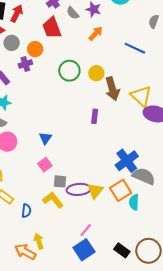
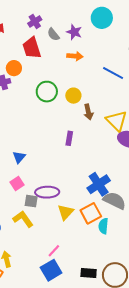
orange arrow: (96, 34) -> (75, 56), turned 49
brown arrow: (112, 89) -> (88, 112), size x0.7
purple ellipse: (79, 189) -> (47, 192), moved
black rectangle: (122, 250) -> (89, 273), turned -35

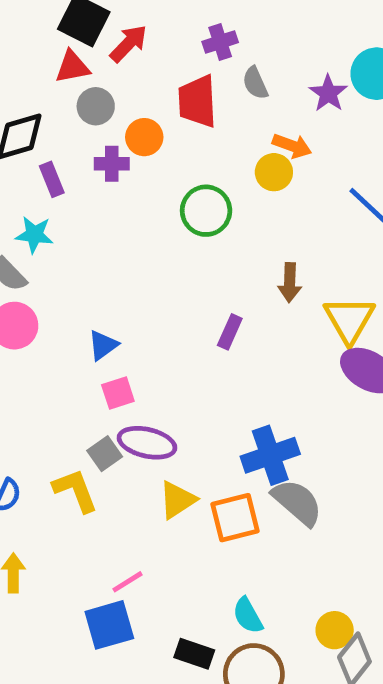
purple star: (74, 32) -> (328, 93), moved
yellow circle: (73, 96) -> (274, 172), moved
pink square: (17, 184) -> (118, 393), moved
gray square: (31, 201) -> (105, 454), turned 32
cyan semicircle: (103, 226) -> (248, 616), moved, turned -49

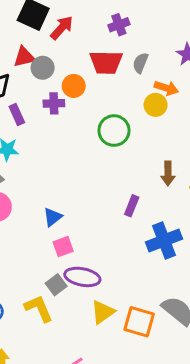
red triangle: (72, 67) -> (24, 57), moved
gray semicircle: (255, 83) -> (140, 63), moved, turned 48
red trapezoid: (197, 101) -> (106, 62), turned -84
blue cross: (270, 455) -> (164, 240), moved
orange square: (235, 518) -> (139, 322), turned 32

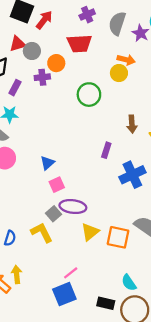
gray semicircle: (140, 63) -> (117, 23), moved, size x1.5
purple rectangle: (17, 114) -> (15, 88), turned 56

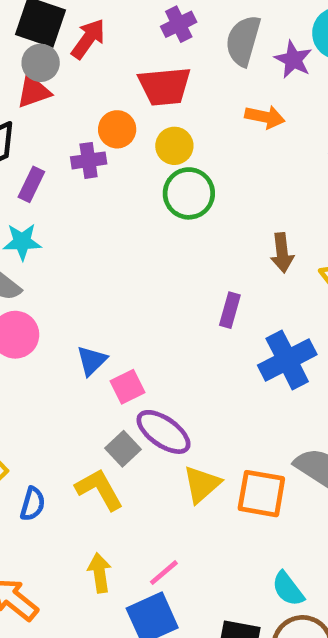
gray circle: (32, 51) -> (41, 63), moved
yellow circle: (119, 73) -> (174, 146), moved
blue triangle: (47, 163) -> (92, 361), moved
purple ellipse: (73, 207) -> (163, 432), turned 30
yellow arrow: (17, 274) -> (100, 573), moved

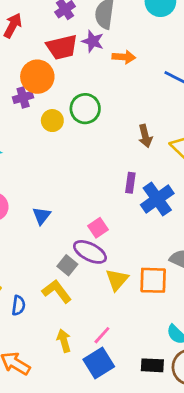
purple star: (293, 60) -> (93, 41), moved
orange circle: (117, 129) -> (37, 77), size x1.5
yellow circle: (174, 146) -> (52, 121), moved
purple rectangle: (230, 310) -> (130, 183), moved
pink square: (128, 387) -> (98, 228), moved

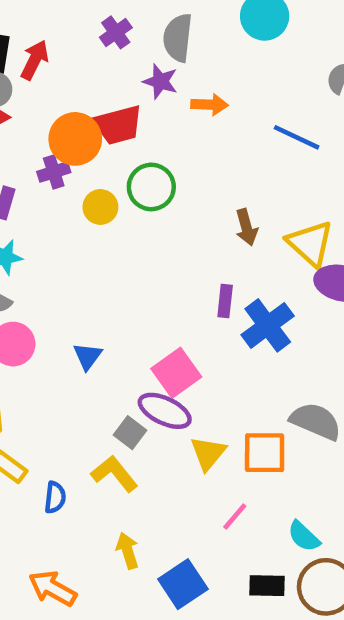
red trapezoid: (62, 47) -> (118, 125), moved
pink square: (98, 228) -> (176, 373), size x1.5
pink line: (102, 335) -> (235, 516), moved

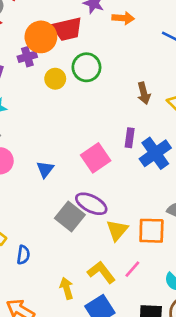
pink square: (176, 373) -> (96, 158), moved
gray square: (130, 433) -> (70, 216), size x1.5
yellow L-shape: (114, 474) -> (101, 272), moved

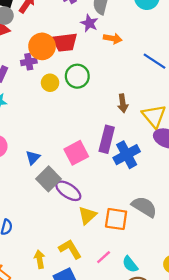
purple rectangle: (130, 138) -> (107, 139), size x1.6
gray square: (70, 216) -> (48, 179), moved
pink line: (132, 269) -> (104, 257), moved

